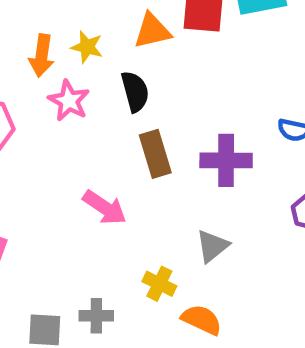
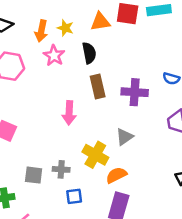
pink arrow: (105, 208) -> (69, 113), turned 55
yellow cross: (159, 284) -> (95, 155), size x1.5
orange semicircle: (202, 320) -> (116, 175), turned -55

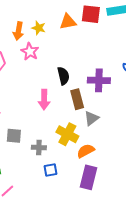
black semicircle: (89, 53) -> (63, 76), moved
brown rectangle: (98, 86) -> (77, 99), moved
gray square: (34, 175) -> (14, 136), moved

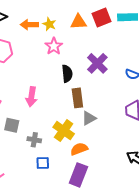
red square: (91, 14) -> (102, 17), turned -36
orange arrow: (18, 31) -> (29, 25), turned 72
pink star: (30, 52) -> (54, 46), moved
purple cross: (99, 80) -> (97, 63), moved, turned 35
pink arrow: (44, 100) -> (31, 97), moved

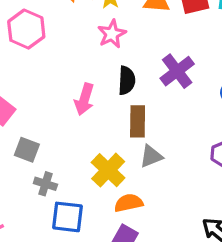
pink arrow: (31, 97) -> (84, 99), moved
gray cross: (34, 140) -> (45, 184), moved
blue square: (43, 163) -> (67, 217), size x1.5

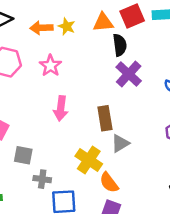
pink star: (112, 34) -> (50, 66), moved
black semicircle: (127, 80) -> (120, 45), moved
orange semicircle: (129, 203) -> (109, 183), turned -105

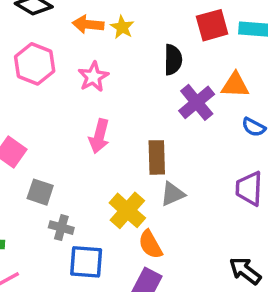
orange triangle: (103, 22) -> (235, 85), moved
black semicircle: (120, 45) -> (173, 60), moved

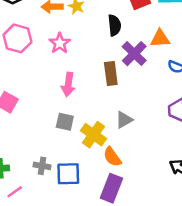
brown rectangle: (157, 157) -> (111, 74), moved
gray square: (40, 192) -> (65, 122), moved
gray cross: (61, 228) -> (42, 166), moved

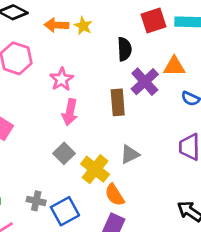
pink star: (60, 43) -> (62, 79), moved
gray square: (65, 122) -> (64, 153), turned 30
blue square: (68, 174) -> (65, 211), turned -30

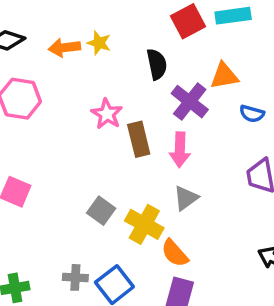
pink star: (62, 79) -> (107, 114), moved
brown rectangle: (118, 102) -> (139, 139), moved
pink arrow: (70, 112) -> (180, 150), moved

